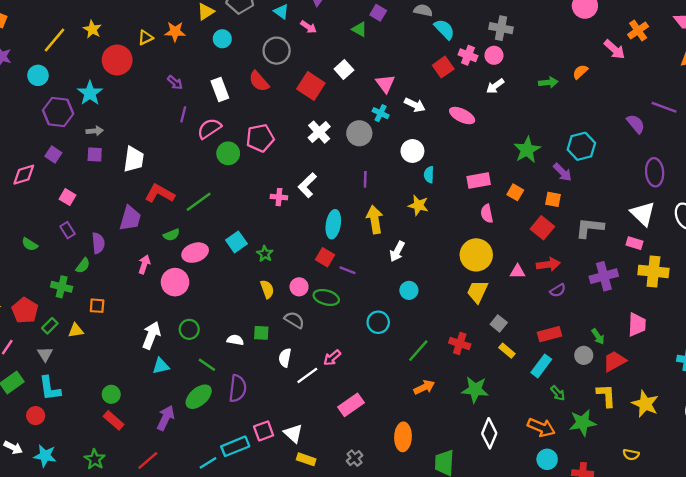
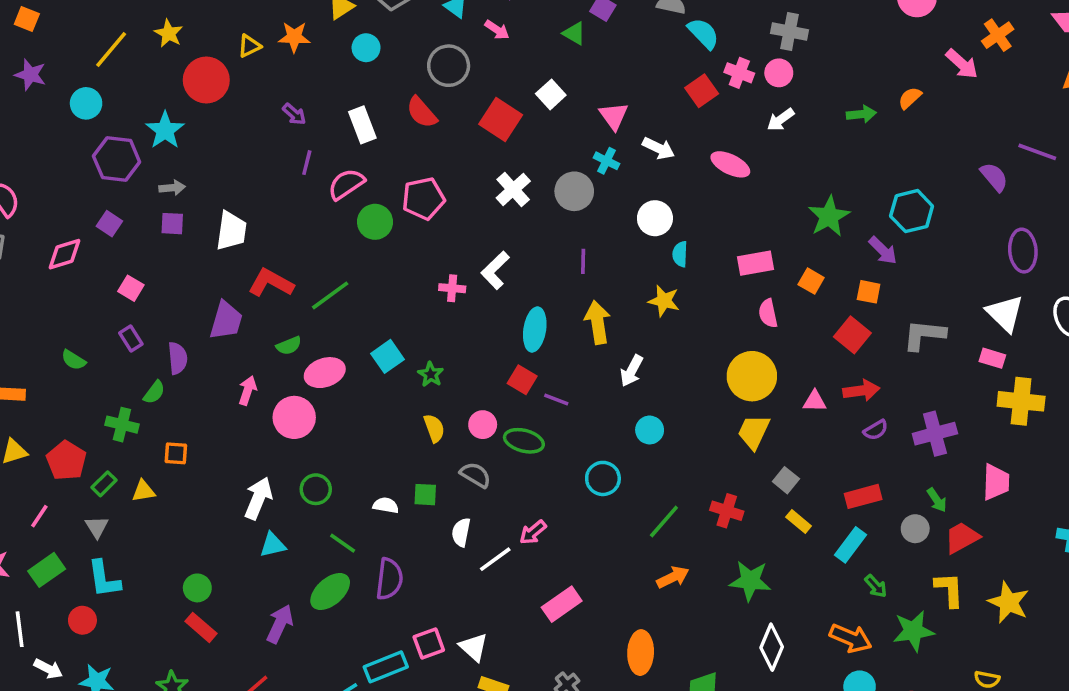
purple cross: (604, 276) -> (935, 434), moved

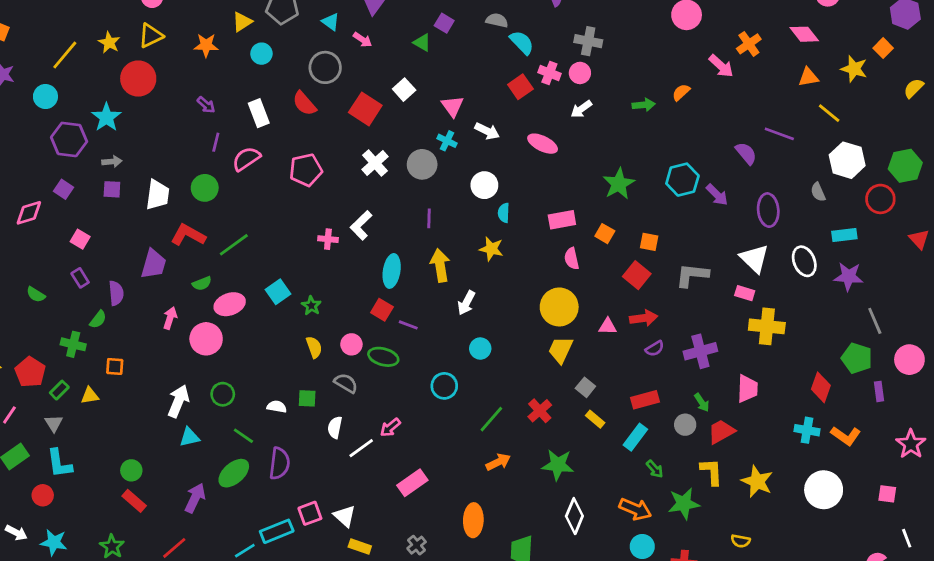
yellow triangle: (249, 46) -> (151, 36), moved, size x1.4
green circle: (375, 222) -> (205, 188), moved
purple arrow: (883, 251) -> (717, 195), moved
red cross: (727, 511) -> (540, 411), turned 30

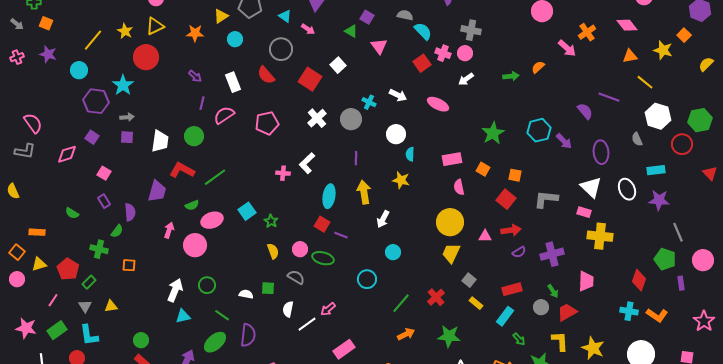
pink triangle: (453, 106) -> (379, 46), moved
yellow triangle: (90, 396) -> (111, 306), moved

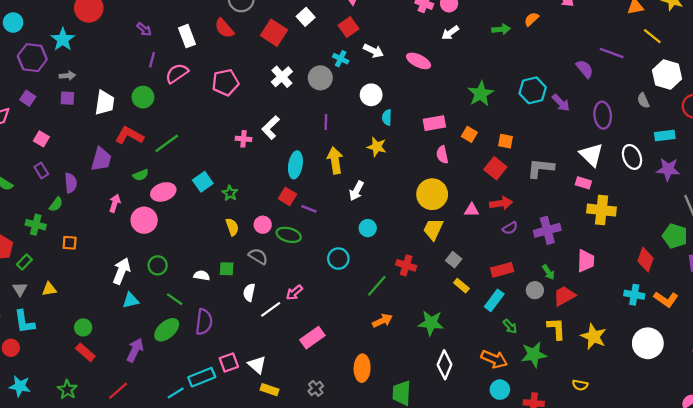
red square: (422, 63) -> (349, 27), moved
red cross: (436, 297) -> (406, 265), moved, turned -30

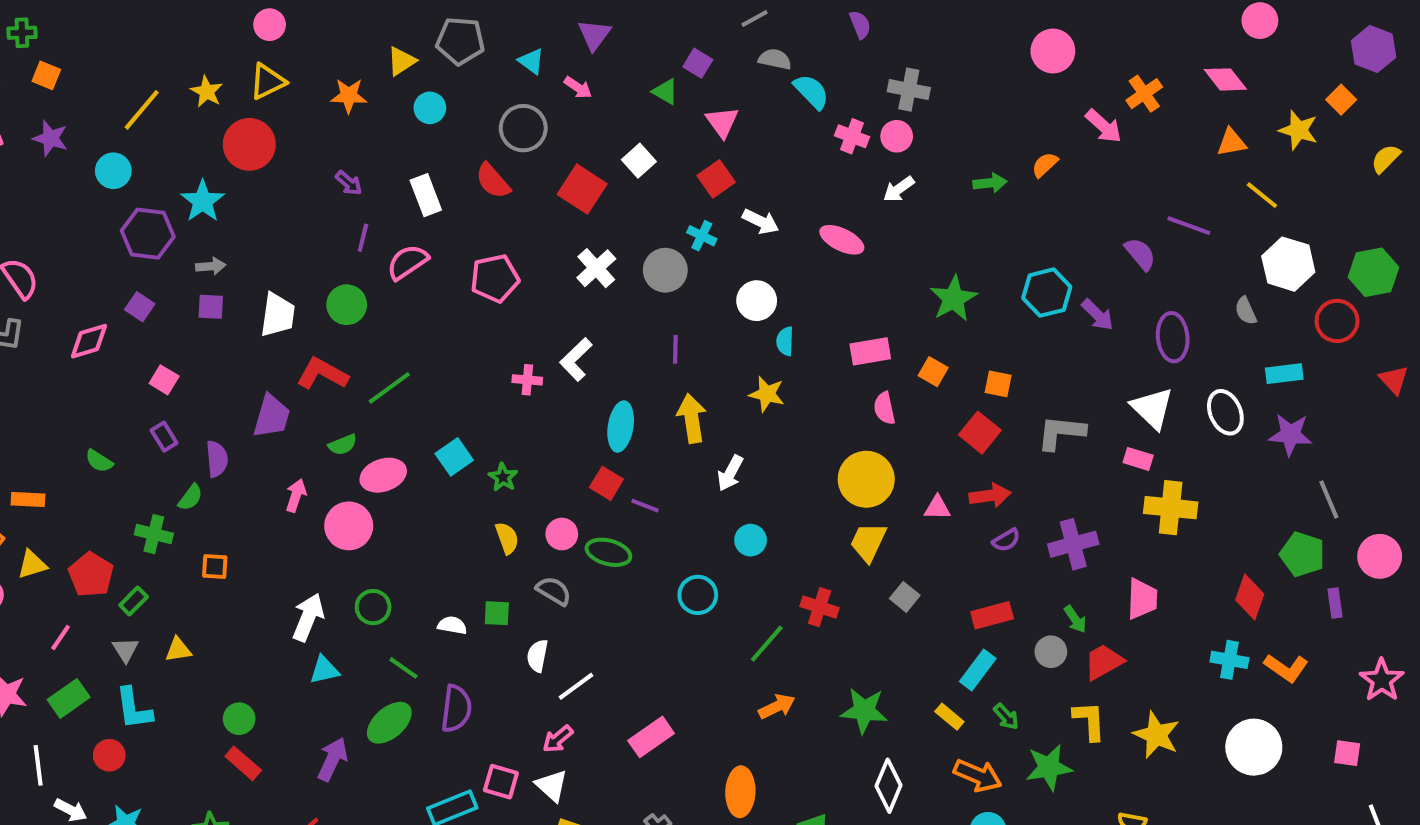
yellow rectangle: (461, 286) -> (949, 717), moved
pink arrow: (294, 292) -> (558, 739), moved
pink square: (229, 362) -> (501, 782), turned 36

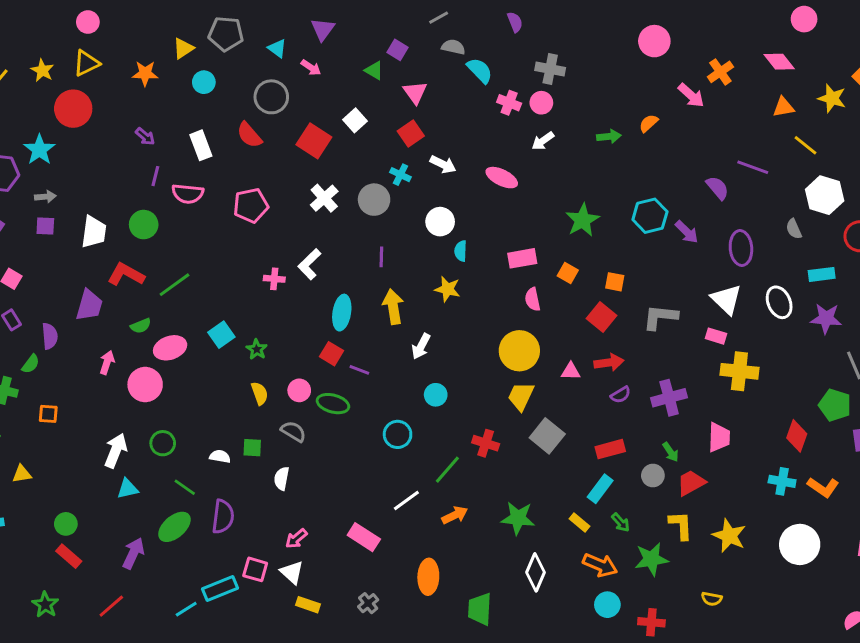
pink semicircle: (408, 262) -> (188, 194), turned -140
gray square: (905, 597) -> (547, 436), size x1.6
white line: (576, 686) -> (406, 500), moved
pink rectangle: (651, 737) -> (364, 537), turned 68

